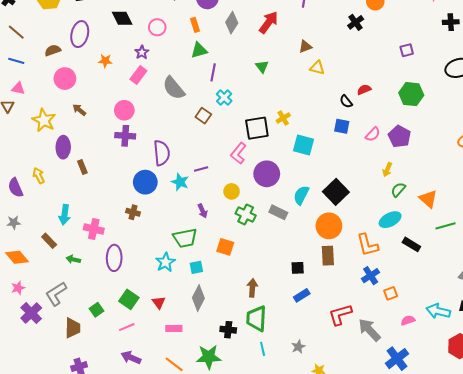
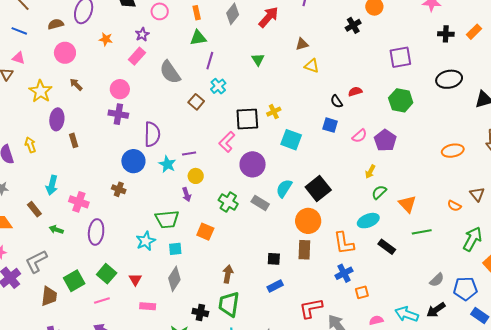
purple square: (407, 50) -> (400, 57), size x1.6
yellow circle: (232, 191) -> (196, 176), moved
green square: (97, 310) -> (74, 281), size x1.5

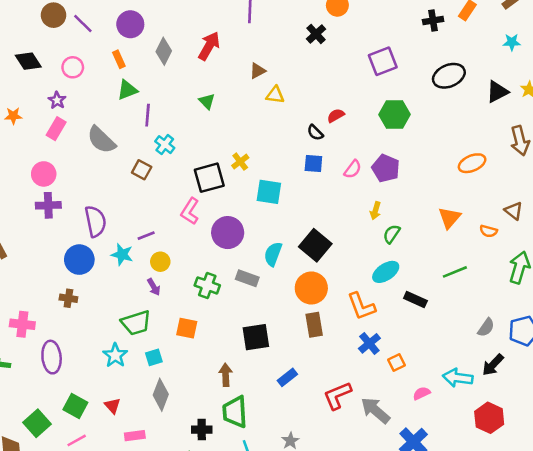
orange triangle: (407, 204) -> (449, 218), moved, turned 36
black square: (274, 259) -> (256, 337), moved, size x1.6

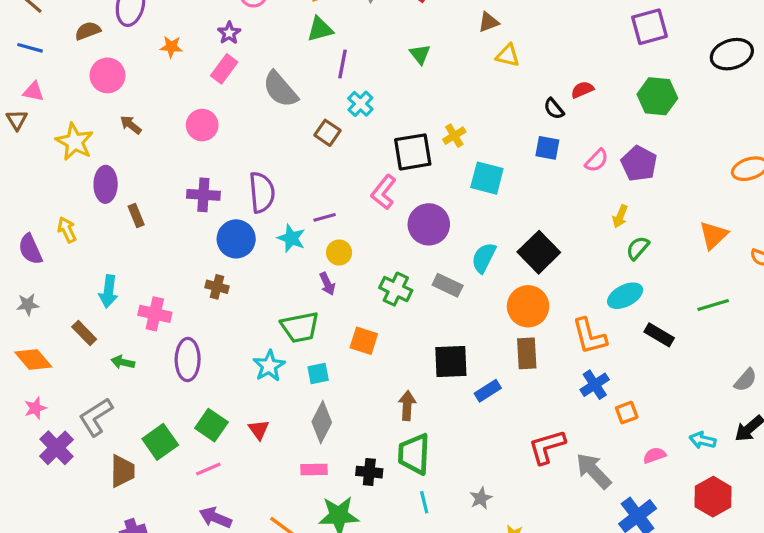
purple cross: (48, 205) -> (203, 195), moved
blue rectangle: (287, 377) -> (488, 391), moved
cyan arrow: (458, 378) -> (703, 440), size x0.7
red hexagon: (489, 418) -> (713, 497), moved
pink rectangle: (135, 436) -> (314, 470), moved

